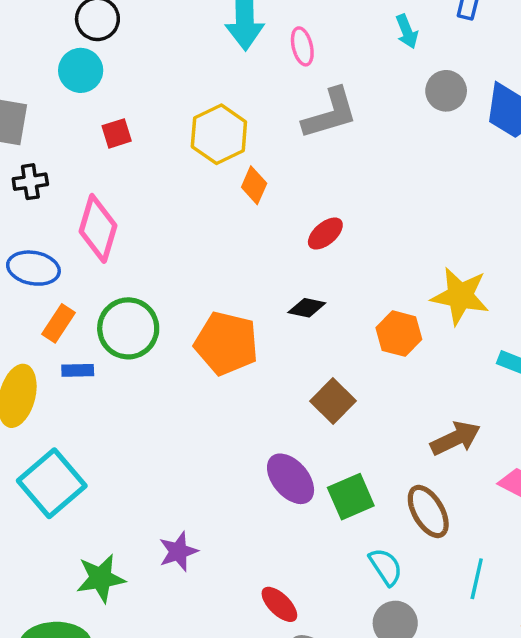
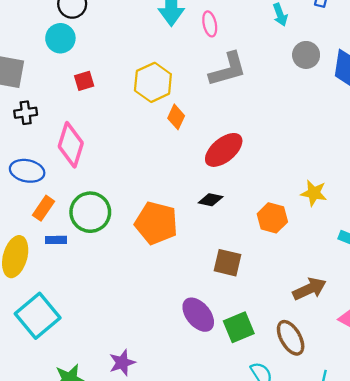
red ellipse: (325, 234) -> (224, 150), size x1.6
yellow star: (460, 296) -> (314, 193), size x0.7
brown square: (333, 401) -> (227, 263), turned -32

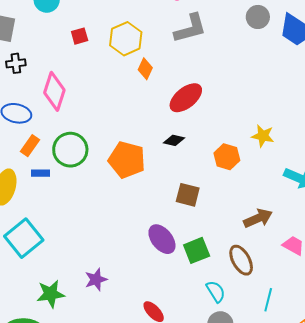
red square: (84, 81) -> (80, 36), moved

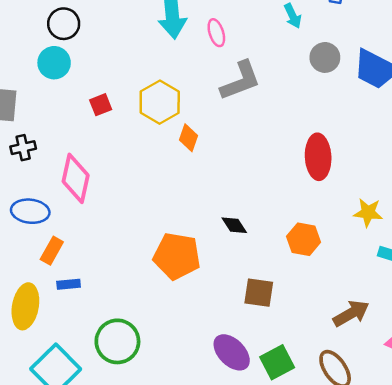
red ellipse: (186, 98) -> (318, 157), moved, turned -48
yellow star: (263, 136) -> (368, 213), moved
black diamond: (174, 140) -> (234, 225), turned 50
green circle: (70, 150) -> (117, 341), moved

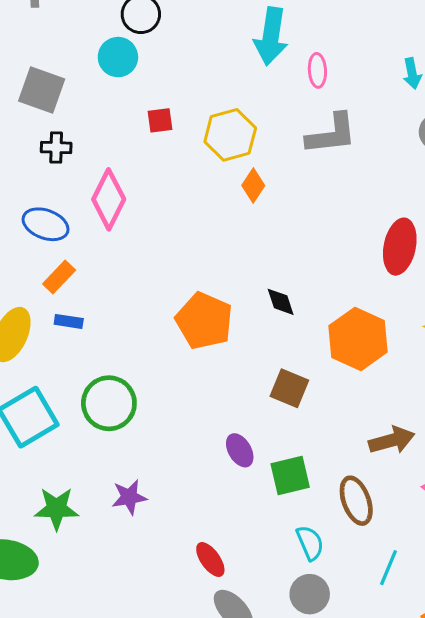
orange hexagon: (304, 239) -> (358, 339), size x1.5
purple ellipse: (232, 352) -> (240, 450), size x0.7

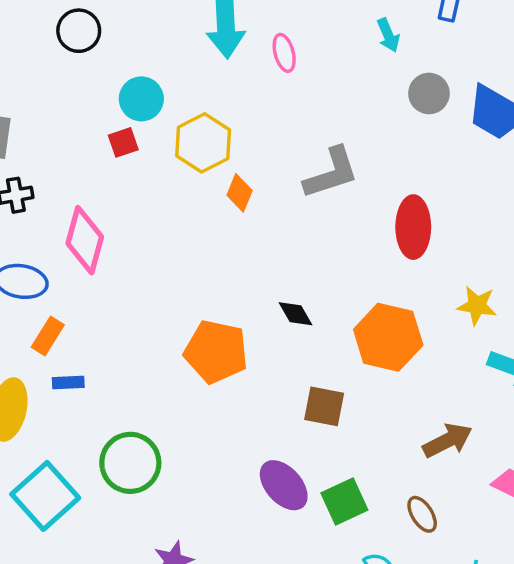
cyan circle: (118, 57) -> (141, 99), moved
gray L-shape: (331, 134) -> (331, 173), moved
purple ellipse: (240, 450) -> (284, 485), size x1.4
brown ellipse: (356, 501) -> (422, 514), size x0.7

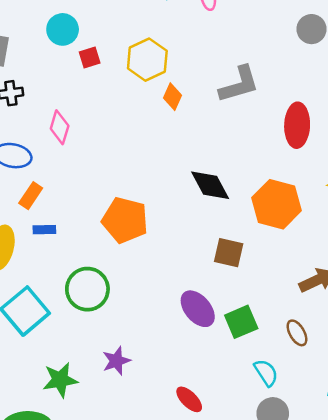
cyan circle: (141, 99) -> (63, 29), moved
pink diamond: (85, 240) -> (60, 127), size x0.7
black diamond: (295, 314) -> (210, 185), size x1.6
orange pentagon: (216, 352) -> (125, 220), moved

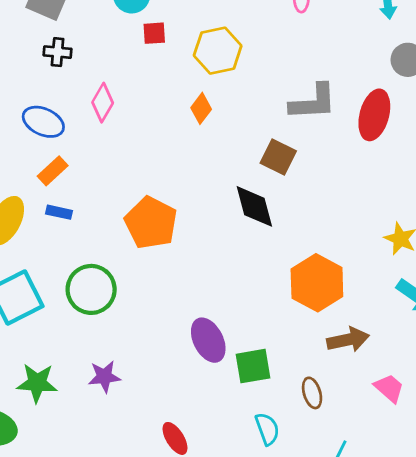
orange diamond: (172, 97) -> (201, 108), moved
red ellipse: (297, 125) -> (374, 115), moved
orange hexagon: (277, 204) -> (317, 283), moved
brown square: (229, 253) -> (278, 157), moved

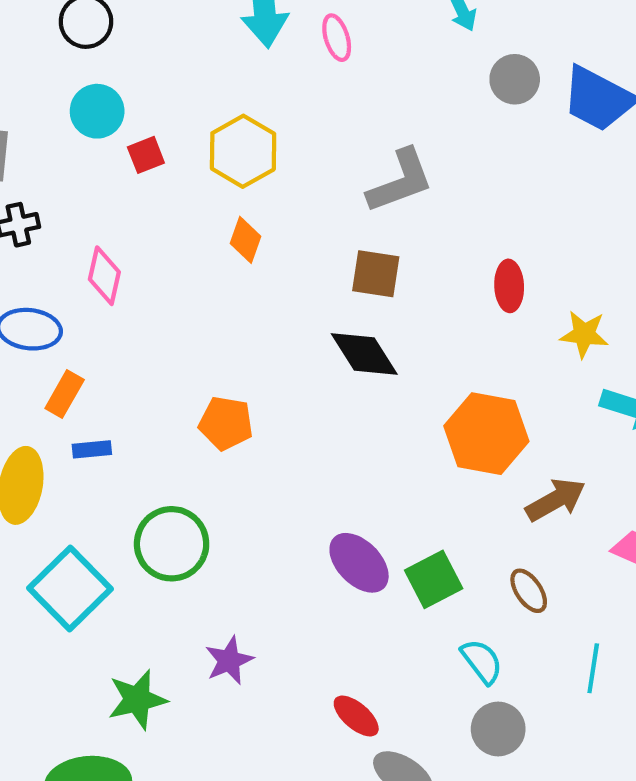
red ellipse: (374, 115) -> (509, 286), moved, size x0.7
orange pentagon: (151, 223) -> (226, 423), size x0.7

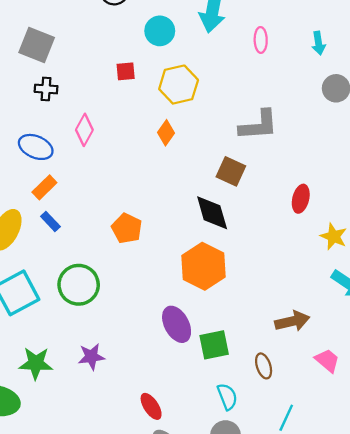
pink ellipse: (337, 38) -> (261, 40), moved
cyan circle: (97, 111) -> (160, 31), moved
orange hexagon: (486, 434) -> (204, 266), moved
blue rectangle: (92, 449) -> (50, 221), turned 36

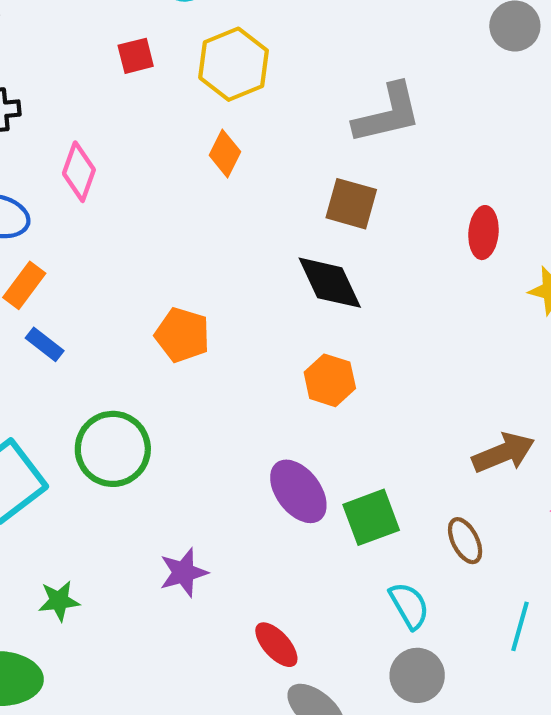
orange hexagon: (204, 266) -> (330, 380), size x0.6
purple star: (91, 357) -> (184, 573), moved
green star: (36, 363) -> (59, 601), size x0.7

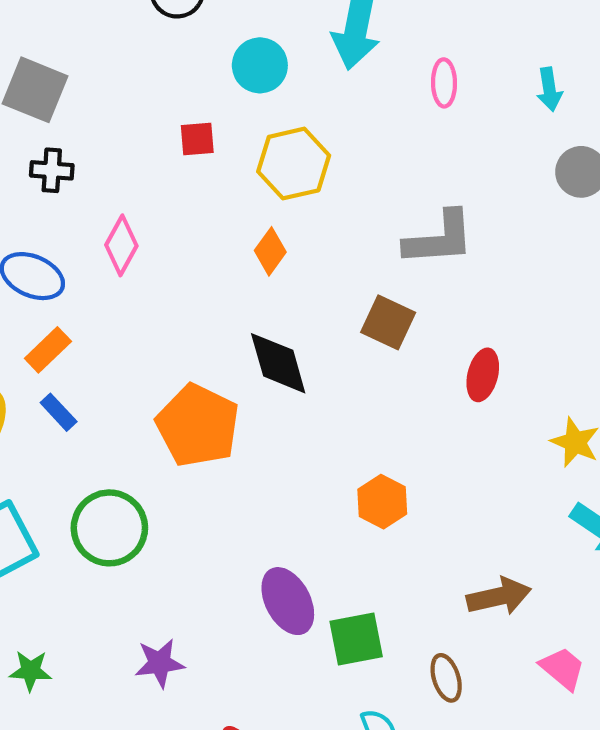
red ellipse: (483, 233) -> (483, 375), moved
black diamond: (330, 283) -> (278, 363), moved
orange pentagon: (182, 335) -> (198, 425), size x1.5
orange hexagon: (330, 380) -> (382, 502), moved

